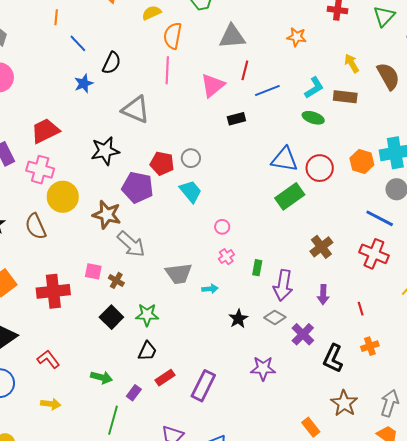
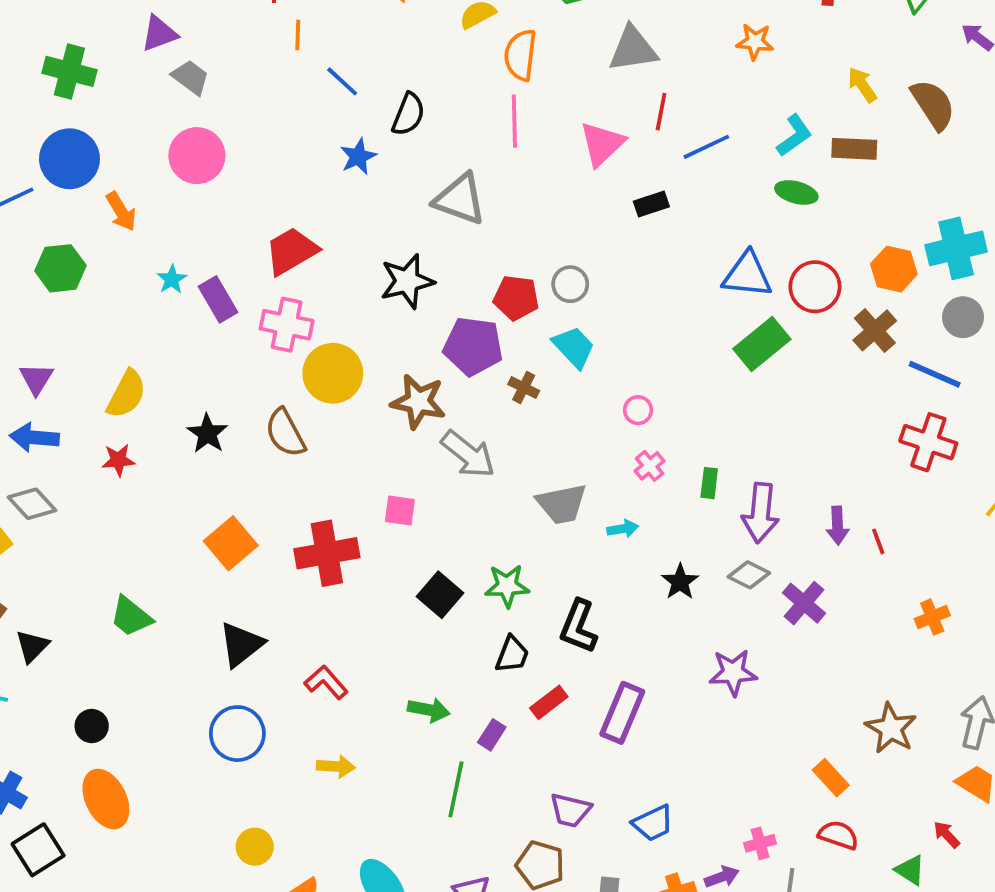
brown cross: (321, 247) -> (875, 330), moved
brown cross: (116, 280) -> (524, 388), moved
red line: (361, 309) -> (878, 541), moved
black L-shape: (333, 358) -> (578, 626), moved

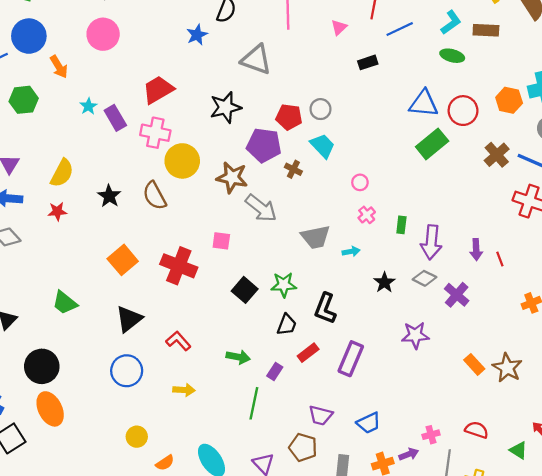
pink triangle: (602, 144) -> (339, 27), size x0.6
brown cross: (875, 330) -> (497, 155), moved
red cross: (327, 553) -> (179, 266), turned 32
black circle: (92, 726) -> (42, 366), size x1.8
orange rectangle: (831, 778) -> (474, 364), moved

